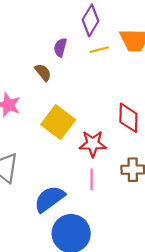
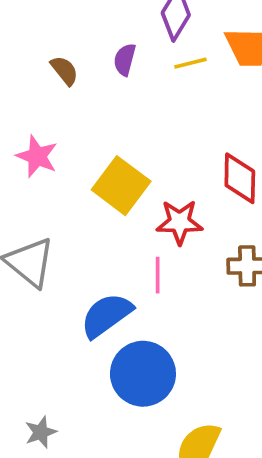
brown semicircle: (43, 72) -> (64, 70), moved
pink line: (92, 179) -> (158, 275), moved

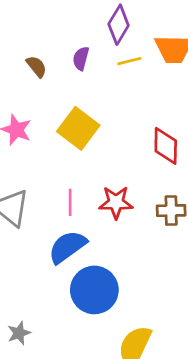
yellow square: (121, 186) -> (78, 128), moved
red star: (180, 222) -> (116, 202), moved
pink line: (158, 275) -> (70, 202), moved

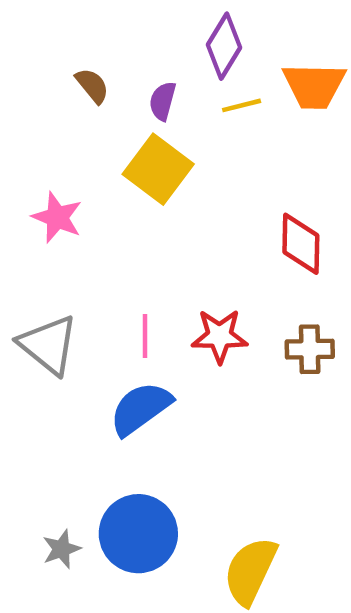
brown semicircle: (36, 66) -> (92, 86), moved
yellow square: (78, 128) -> (158, 169), moved
blue circle: (94, 290) -> (138, 534), moved

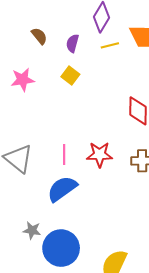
yellow square: (158, 169) -> (70, 75), size x0.6
pink star: (57, 217) -> (23, 80), moved, turned -30
gray star: (62, 549) -> (32, 230), moved, turned 30

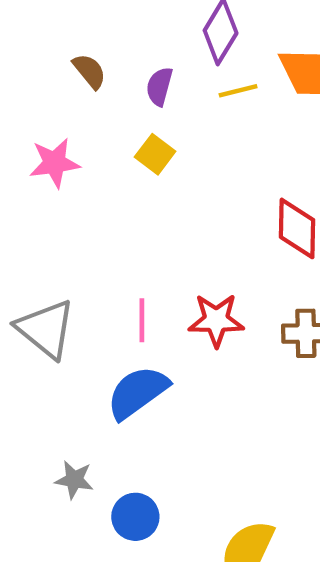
blue circle: (61, 248) -> (135, 517), size x0.6

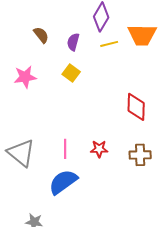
red star: (216, 320) -> (99, 149), size x0.7

